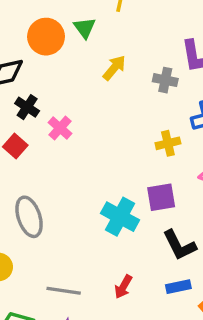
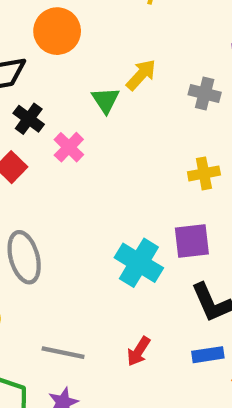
green triangle: (85, 28) -> (106, 100), moved

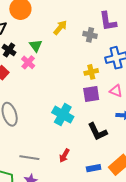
green triangle: (106, 100) -> (36, 46), moved
purple square: (192, 241) -> (91, 94), moved
blue rectangle: (208, 355) -> (94, 168), moved

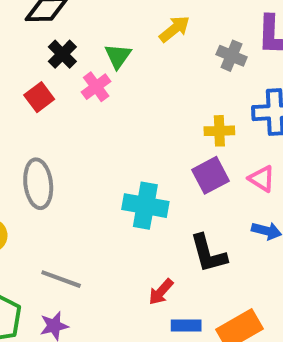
purple square: (91, 94) -> (210, 175), turned -30
cyan cross: (63, 115) -> (145, 206), turned -30
red arrow: (64, 156) -> (161, 292), moved

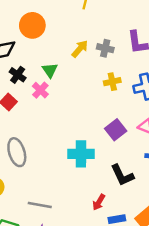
gray cross: (232, 56) -> (105, 48), moved
yellow cross: (219, 131) -> (112, 82), moved

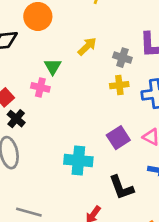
gray cross: (105, 48) -> (122, 58), moved
black cross: (18, 75) -> (16, 119), moved
pink cross: (40, 90) -> (40, 87), turned -35

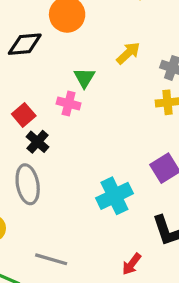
cyan cross: (78, 160) -> (114, 196), turned -32

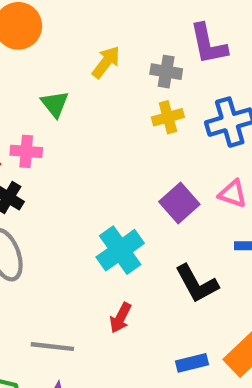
pink cross: (69, 103) -> (26, 151), moved
red arrow: (132, 264) -> (120, 318), moved

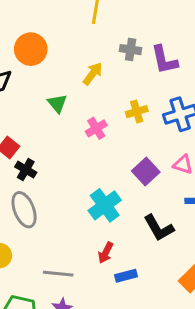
gray cross: (166, 72) -> (131, 50), moved
pink cross: (26, 151) -> (96, 128), moved, turned -35
blue rectangle: (192, 363) -> (126, 276), moved

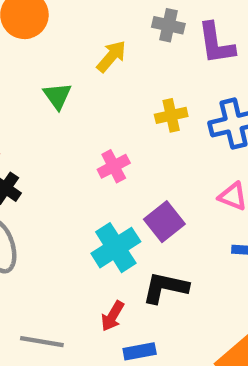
pink cross: (96, 128) -> (114, 166), moved
purple square: (146, 172) -> (164, 222), moved
black L-shape: (159, 228) -> (165, 288), moved, turned 128

